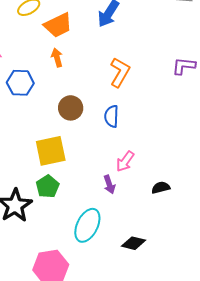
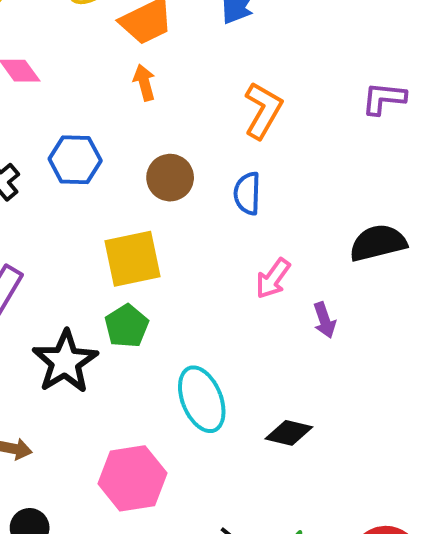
blue hexagon: (20, 83) -> (75, 160), moved
purple arrow: (109, 184) -> (324, 320), moved
black semicircle: (161, 188) -> (378, 243), moved, size x1.6
cyan ellipse: (87, 225) -> (202, 399), turned -48

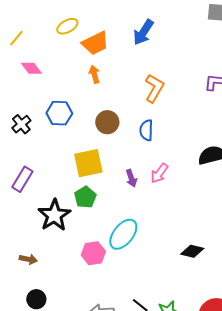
purple arrow: (324, 320) -> (131, 178), moved
cyan ellipse: (202, 399) -> (123, 234), turned 60
black diamond: (289, 433) -> (192, 251), moved
pink hexagon: (132, 478) -> (93, 253), moved, size x0.7

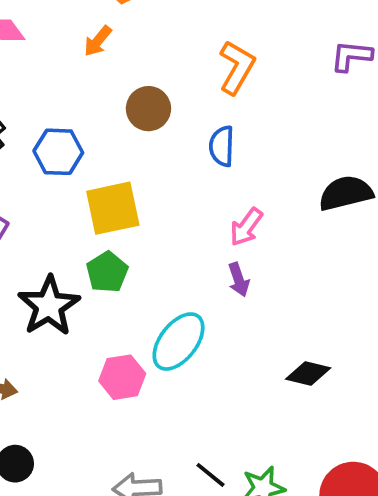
orange arrow: (94, 74) -> (98, 41), moved, turned -126
blue hexagon: (59, 113) -> (58, 152), moved
brown circle: (107, 122) -> (148, 109), moved
purple arrow: (131, 178) -> (239, 280), moved

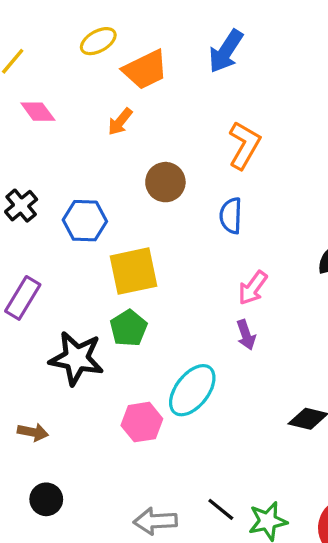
black star: (49, 306) -> (76, 358), turned -30

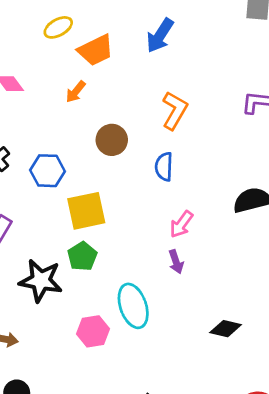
cyan ellipse: (192, 390) -> (133, 306), turned -57

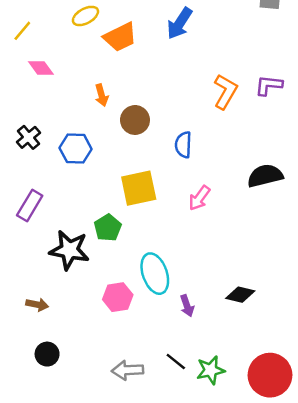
orange arrow: (76, 92) -> (102, 95), moved, turned -55
orange L-shape: (175, 110) -> (225, 92), moved
yellow square: (86, 211) -> (139, 188), moved
purple arrow: (176, 262) -> (187, 306), moved

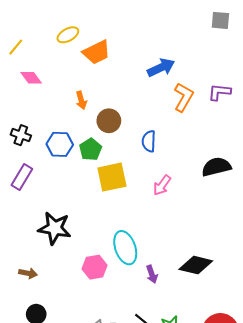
blue arrow: (180, 23) -> (161, 68), moved, turned -148
black cross: (28, 137) -> (21, 135), turned -30
purple rectangle: (30, 205) -> (22, 177), moved
green pentagon: (108, 228) -> (90, 149), moved
black diamond: (240, 295) -> (196, 265), size x1.4

